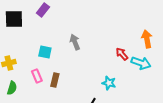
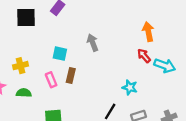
orange arrow: (147, 39) -> (148, 32), moved
brown rectangle: (55, 80) -> (71, 75), moved
green semicircle: (12, 88) -> (24, 93), turned -104

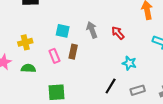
gray arrow: (93, 43) -> (92, 30), moved
red arrow: (144, 56) -> (118, 33), moved

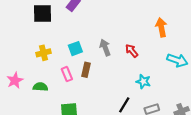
cyan square: (63, 31) -> (75, 49), turned -32
yellow cross: (25, 42) -> (44, 53), moved

